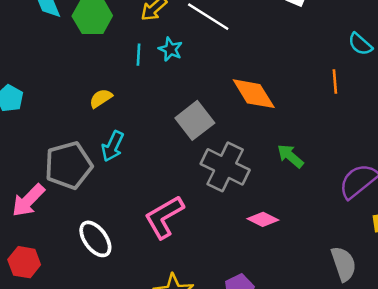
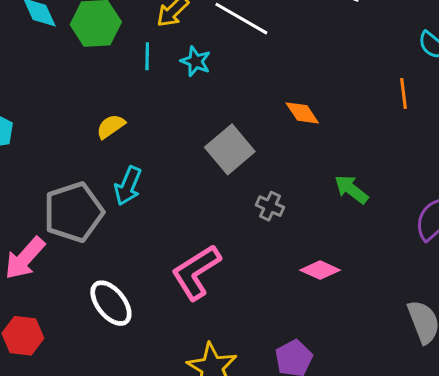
cyan line: (138, 55) -> (147, 56), moved
orange diamond: (254, 94) -> (302, 113), size x0.6
gray cross: (225, 167) -> (270, 206), size x0.5

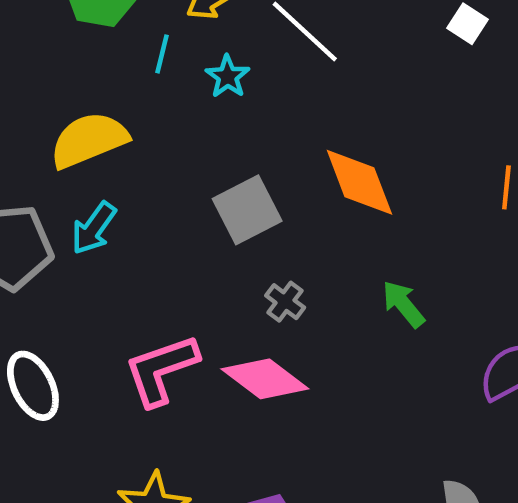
orange diamond: (302, 113) -> (359, 182), size x1.6
yellow semicircle: (111, 126) -> (89, 140), size x1.8
pink diamond: (320, 270) -> (265, 379), moved, size x1.5

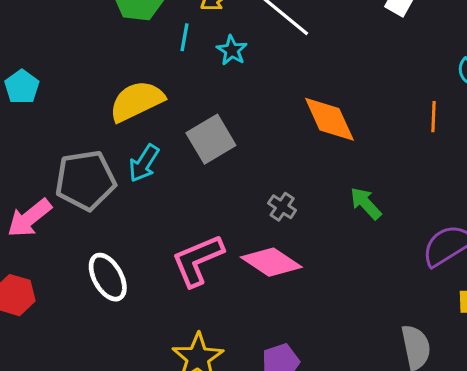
gray square: (247, 210) -> (211, 139), moved

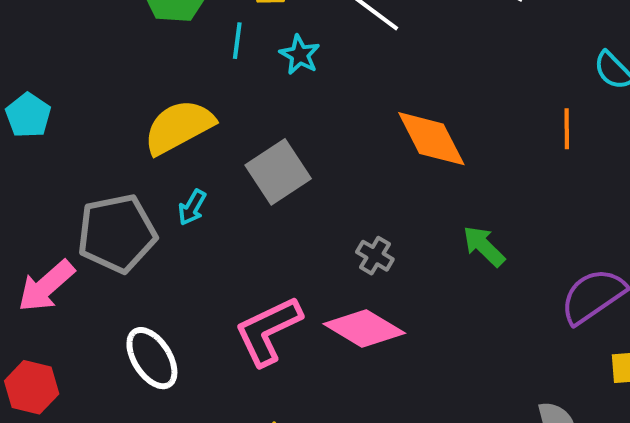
cyan arrow: (144, 163) -> (192, 207), size x0.7

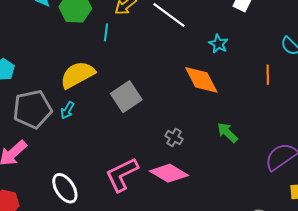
cyan star: (300, 55) -> (218, 44), moved
cyan arrow: (192, 207) -> (67, 110), moved
gray pentagon: (117, 233) -> (32, 109), moved

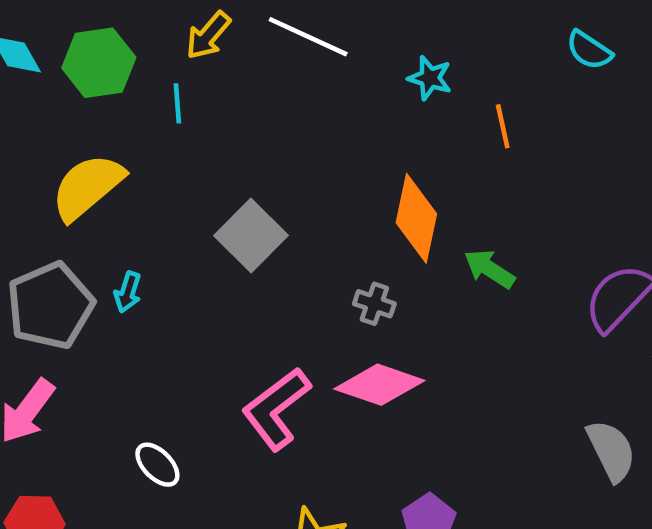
yellow semicircle: (77, 75) -> (87, 187), moved
orange line: (268, 75) -> (503, 126), moved
orange diamond: (201, 80) -> (416, 218), moved, turned 51
white ellipse: (65, 188) -> (157, 465), size x0.7

